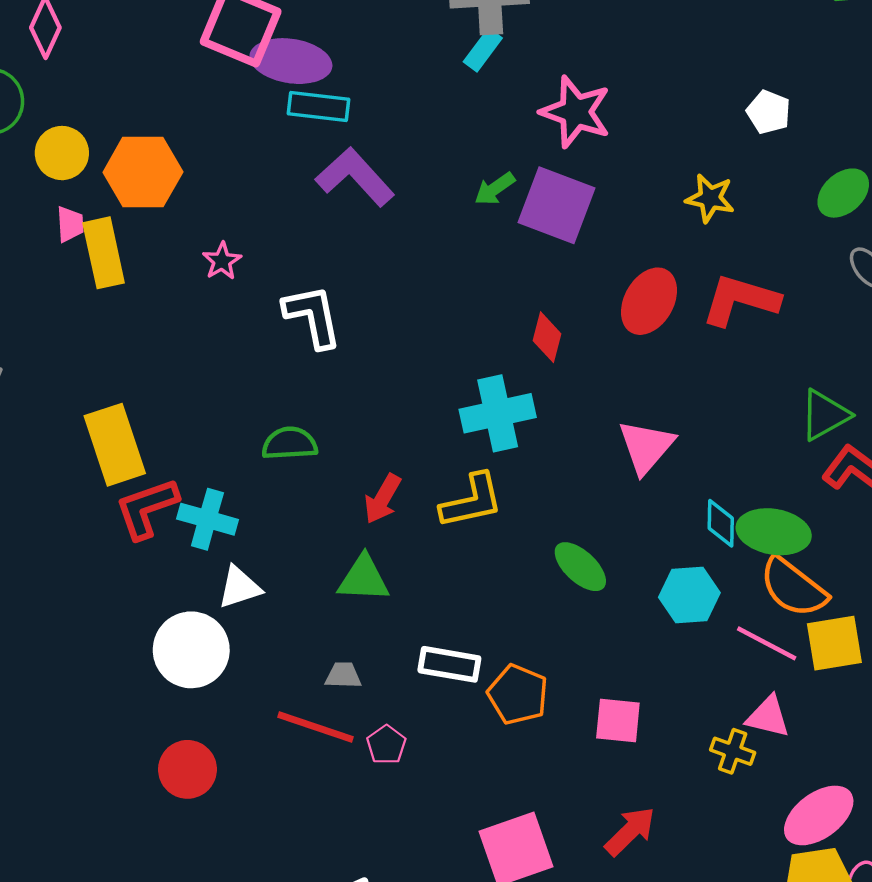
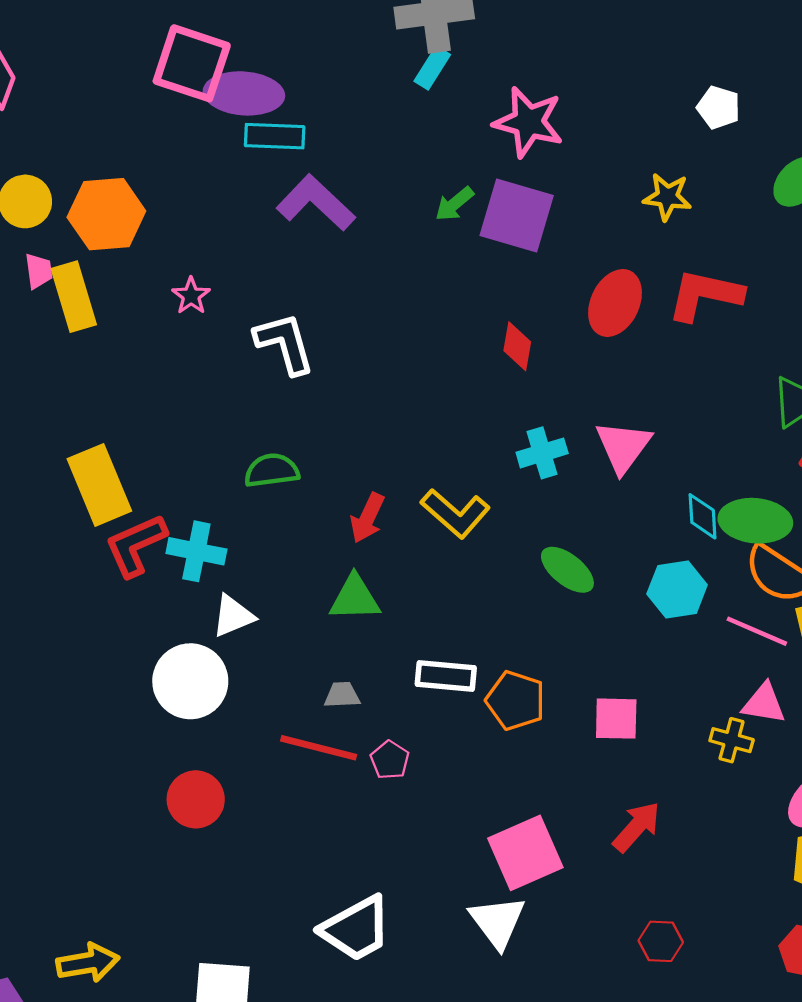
cyan cross: (498, 413) -> (542, 453), moved, size x0.7
yellow L-shape: (472, 501) -> (455, 513), turned 58

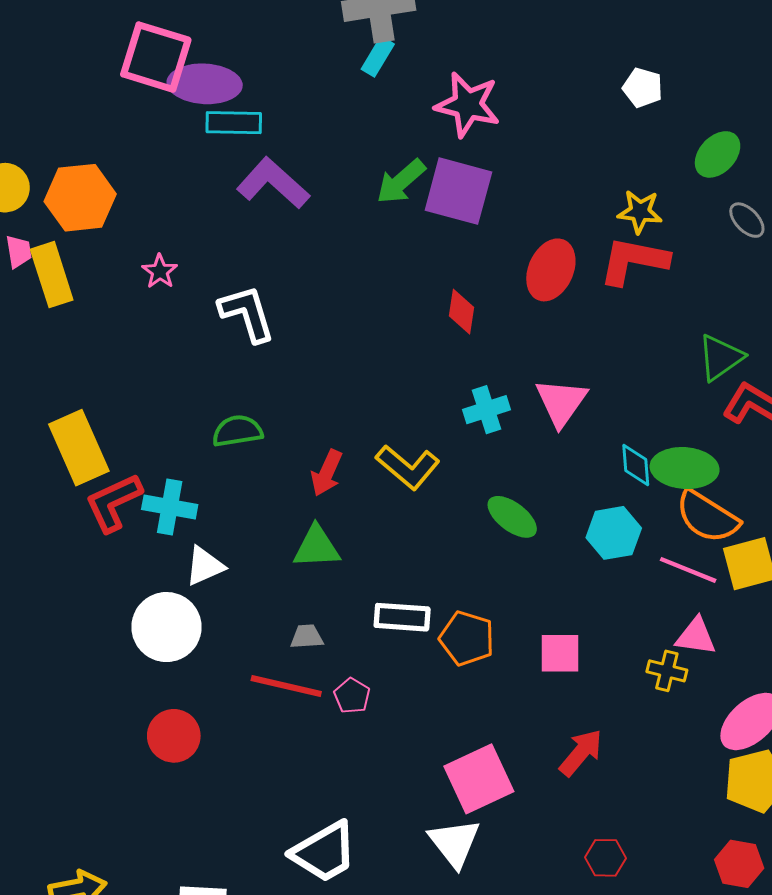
yellow star: (667, 197) -> (640, 212), moved
green arrow: (454, 204) -> (401, 182), size x1.4

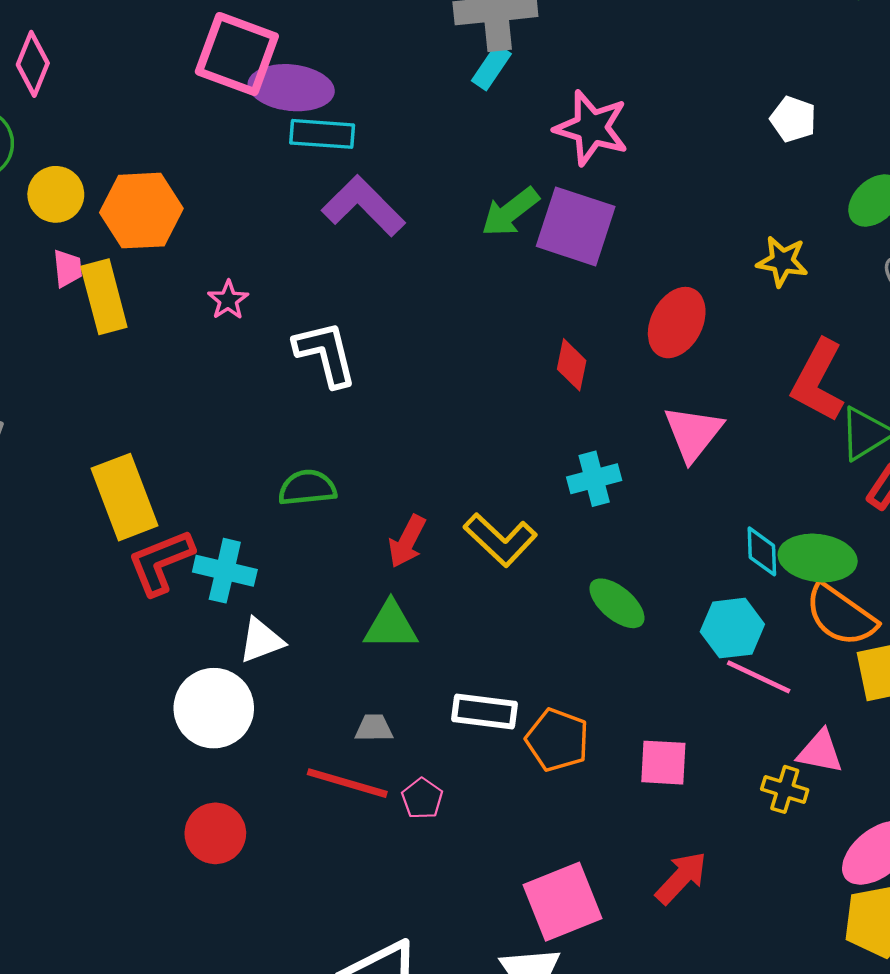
red L-shape: (634, 261) -> (818, 381), moved, turned -76
pink triangle: (561, 402) -> (693, 433), moved
pink line: (688, 570) -> (759, 677), moved

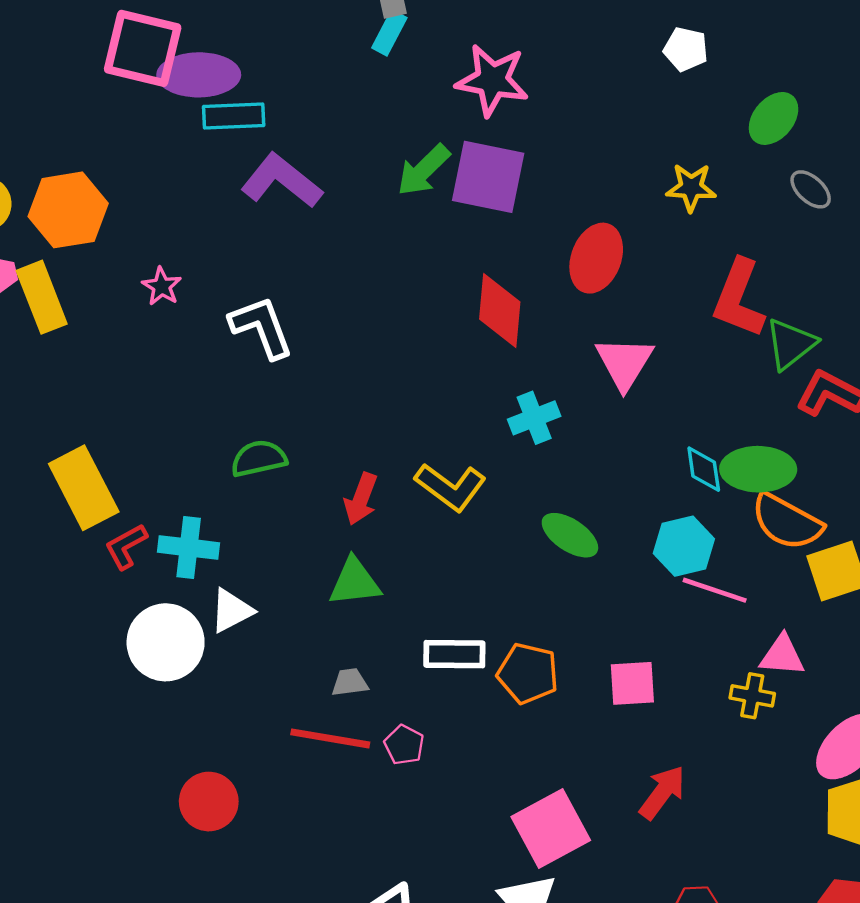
red diamond: (572, 365) -> (500, 311), size x1.5
red L-shape: (161, 562) -> (126, 546), size x0.7
white circle: (214, 708) -> (166, 642), moved

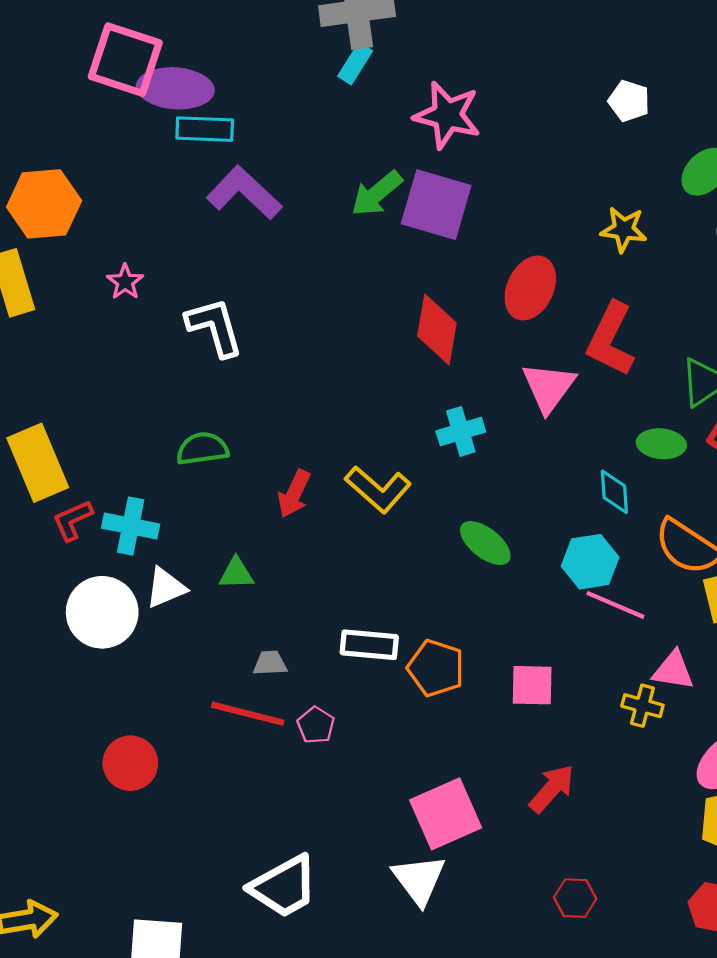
red L-shape: (739, 298) -> (611, 339), moved
green ellipse: (758, 469) -> (661, 444), moved, size x0.7
green triangle: (355, 582) -> (236, 573), moved, size x0.7

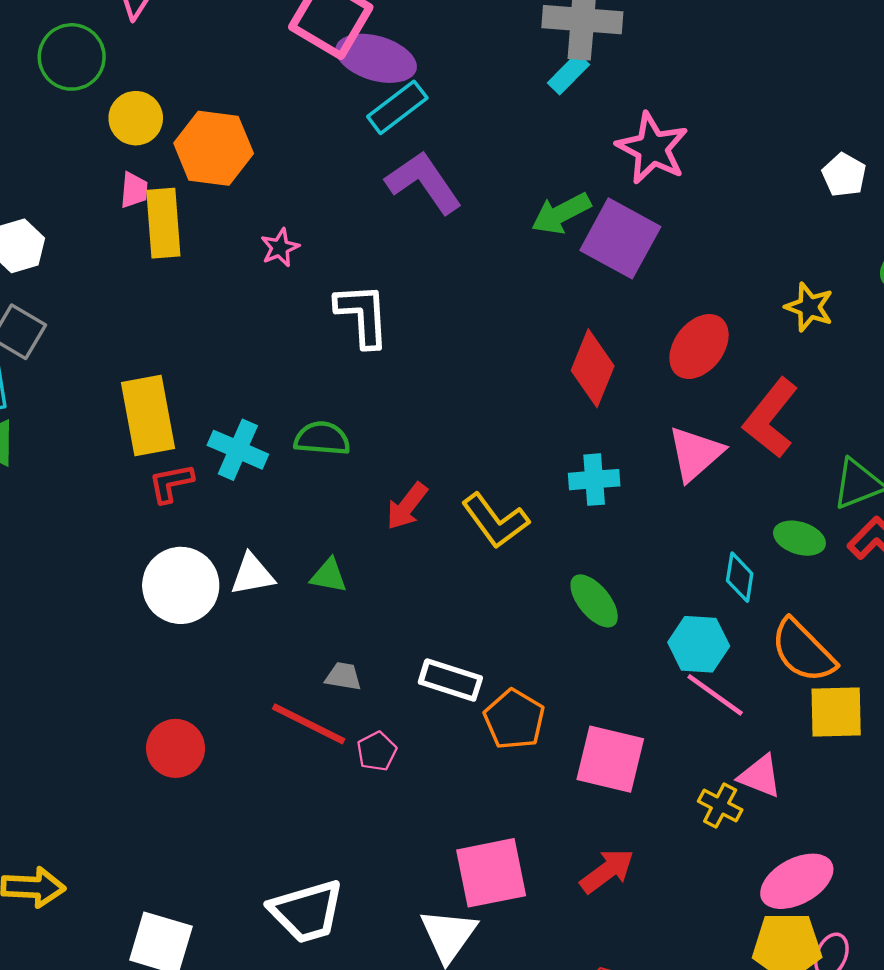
cyan rectangle: (205, 129) -> (397, 107), turned -52
cyan cross: (131, 526) -> (238, 450), moved
pink square: (532, 685) -> (610, 759), size x1.4

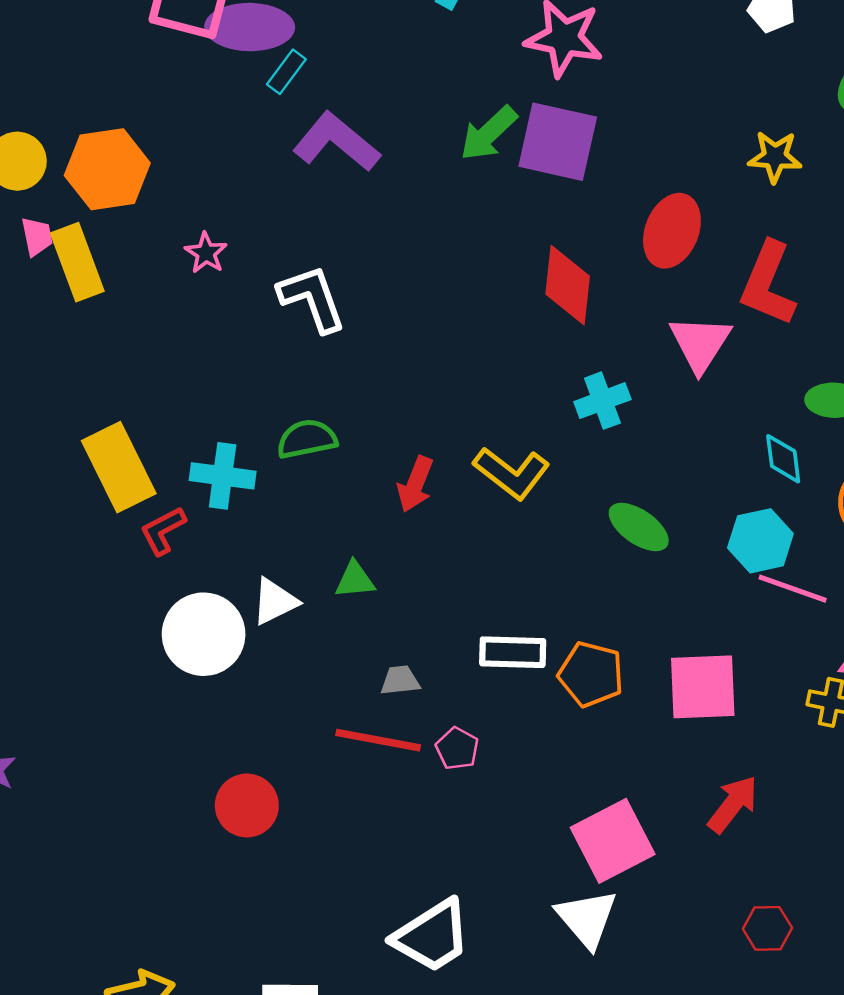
cyan rectangle: (397, 107) -> (286, 72), size x0.7

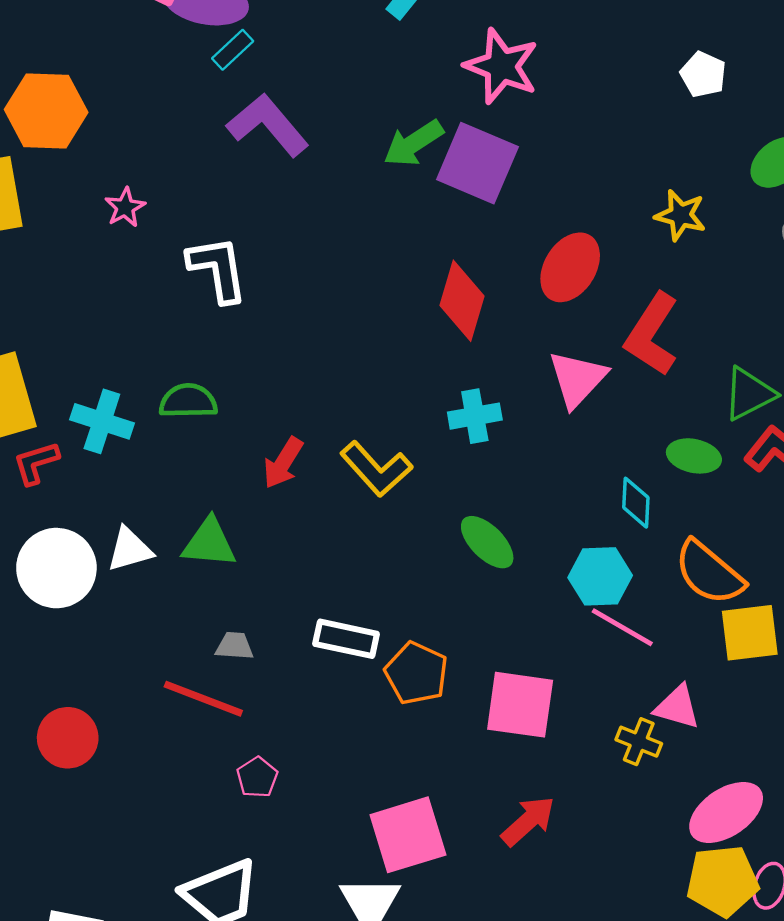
green triangle: (355, 580) -> (209, 543), size x1.4
pink pentagon: (457, 748) -> (257, 777), moved

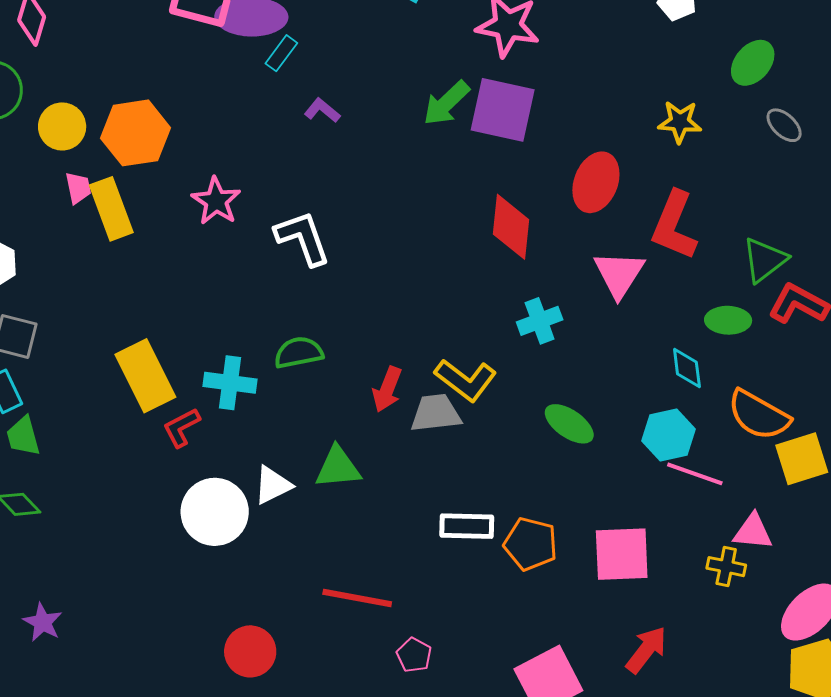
purple L-shape: (268, 125) -> (322, 110), size x0.5
pink star: (125, 207) -> (216, 201), size x1.4
gray trapezoid: (235, 646) -> (436, 413), moved, size x1.6

